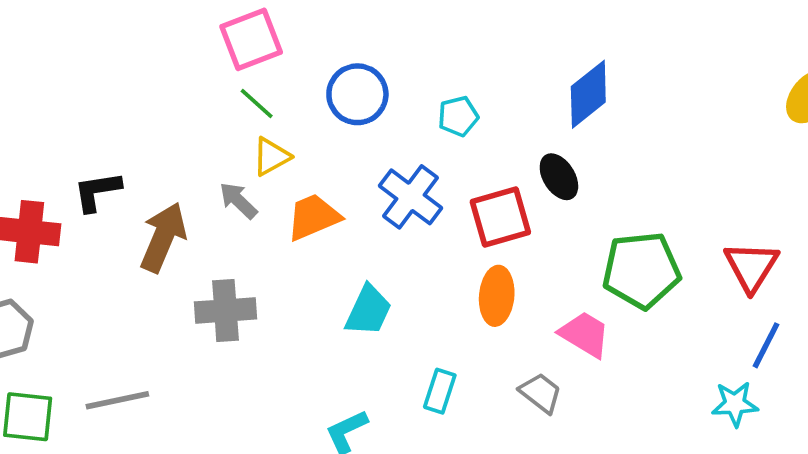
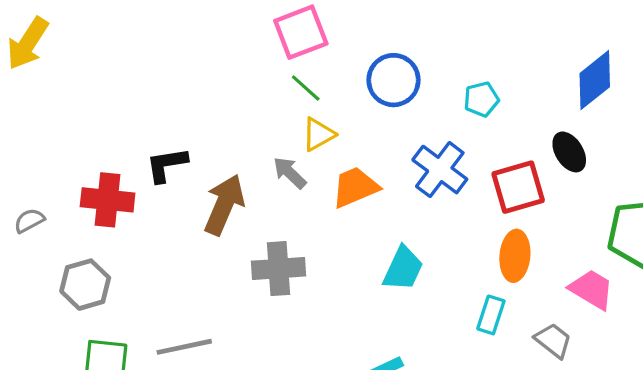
cyan rectangle: (440, 391) -> (491, 315), moved

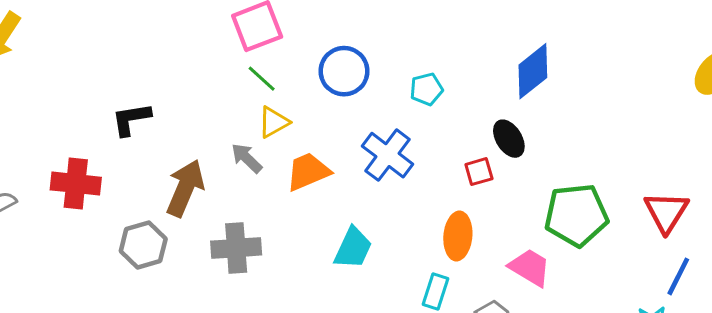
black L-shape: (167, 165) -> (131, 119), moved
red square: (518, 187) -> (479, 172), moved, size x0.6
gray hexagon: (85, 285) -> (143, 245), moved

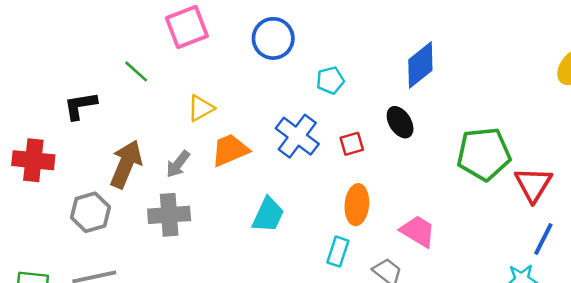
blue circle: (344, 71) -> (273, 38), moved
green line: (262, 79) -> (136, 71), moved
gray arrow: (247, 158) -> (178, 164), moved, turned -96
red square: (479, 172) -> (352, 144), moved
green pentagon: (576, 215) -> (484, 154), moved

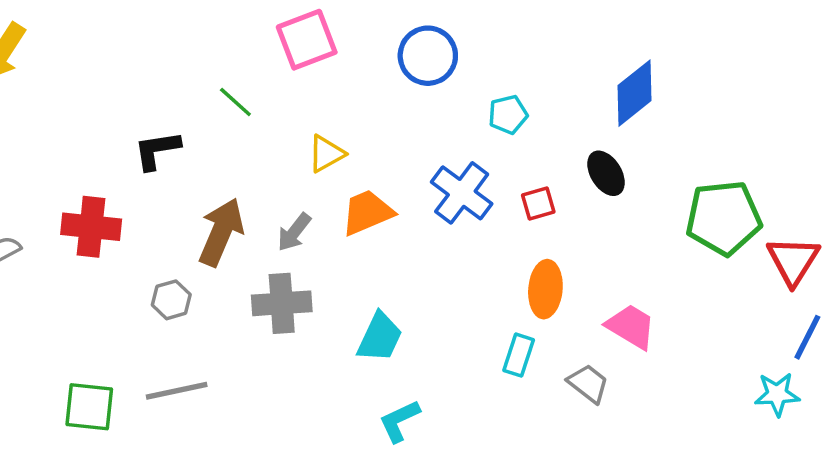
gray hexagon: (90, 212) -> (171, 300), size x0.7
cyan trapezoid: (268, 215) -> (380, 337), moved

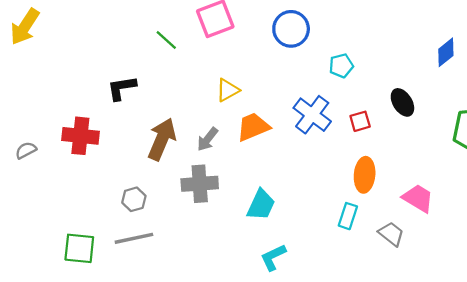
blue diamond: (635, 93) -> (446, 52), moved, size x0.7
green line: (235, 102) -> (166, 40), moved
gray hexagon: (171, 300) -> (134, 199), moved

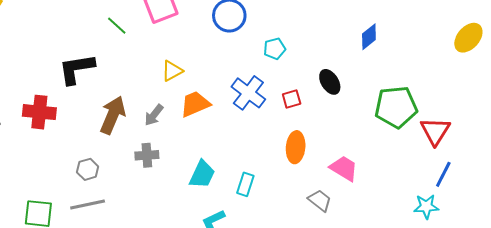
black L-shape: (122, 88) -> (77, 69), size x1.4
gray cross: (200, 184) -> (147, 155), size x0.7
cyan rectangle: (348, 216) -> (245, 184), moved

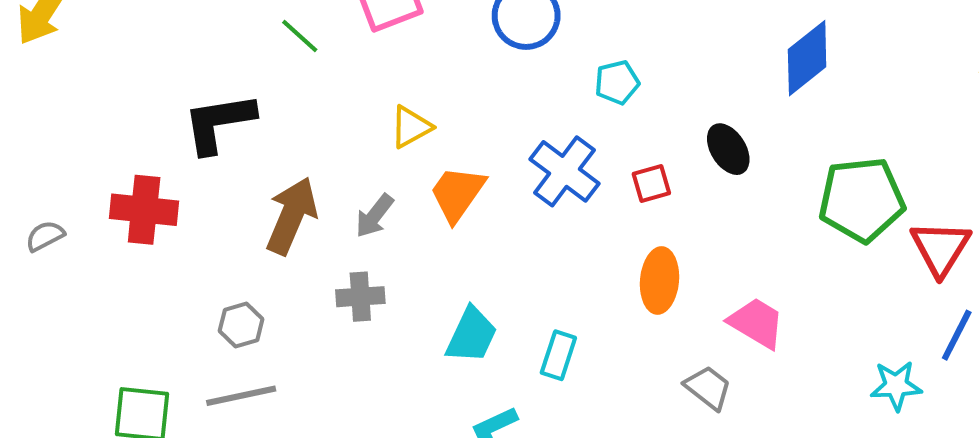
blue diamond: (369, 37) -> (807, 58), size x1.4
orange trapezoid: (195, 104) -> (457, 194), turned -32
cyan star: (426, 206) -> (896, 386), moved

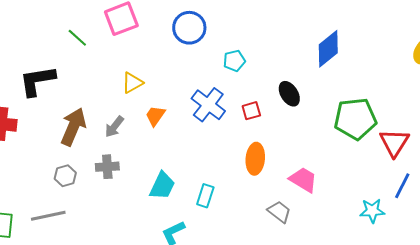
orange trapezoid: (457, 194) -> (155, 116), size x0.7
gray hexagon: (241, 325) -> (65, 176), moved

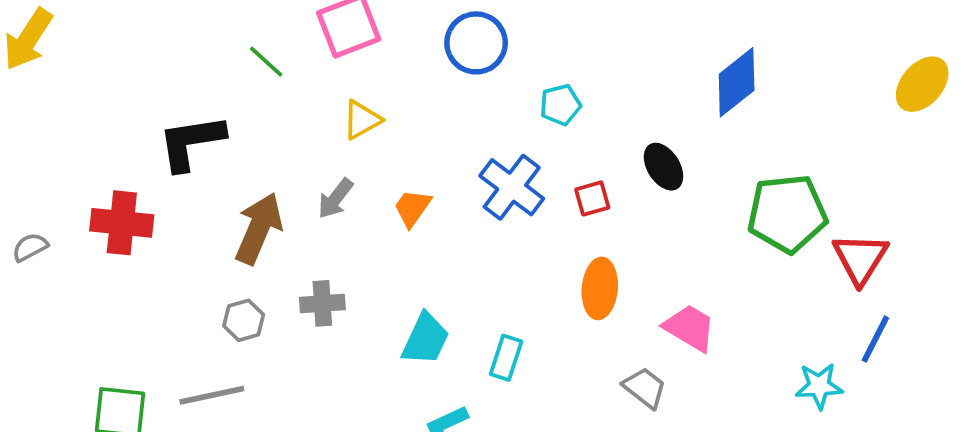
yellow triangle: (132, 83) -> (362, 120), moved
gray arrow: (114, 127) -> (335, 198), moved

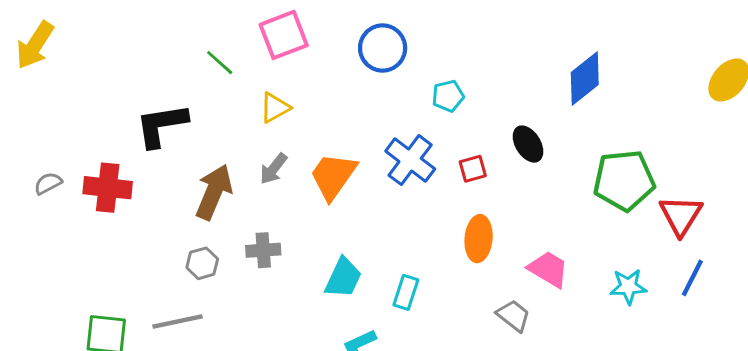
yellow triangle: (362, 120) -> (275, 108), moved
orange trapezoid: (412, 208) -> (333, 176), size x1.6
gray semicircle: (30, 247) -> (48, 183), moved
cyan star: (819, 386) -> (628, 287), moved

